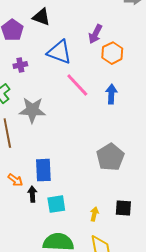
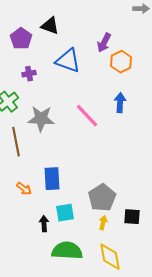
pink line: (77, 85) -> (87, 116), moved
gray pentagon: (110, 157) -> (102, 198), moved
black arrow: (32, 194) -> (44, 224), moved

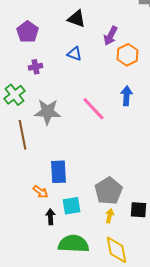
black triangle: (50, 26) -> (76, 19), moved
blue triangle: (68, 61) -> (74, 54), size x0.6
orange arrow: (24, 189) -> (40, 192), moved

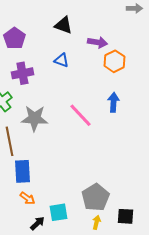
purple arrow: (110, 36) -> (97, 42), turned -108
purple cross: (36, 67) -> (22, 73), size x1.5
blue rectangle: (58, 172) -> (22, 171), moved
black arrow: (50, 217) -> (37, 223), turned 49

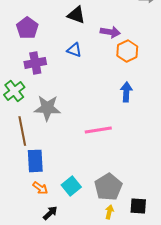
pink line: (80, 115) -> (98, 130), moved, turned -56
cyan square: (58, 212) -> (71, 186), moved, turned -30

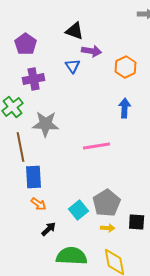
purple arrow: (110, 32) -> (92, 51), moved
blue triangle: (74, 50) -> (73, 66), turned 35
cyan square: (71, 186) -> (79, 210), moved
yellow arrow: (109, 212) -> (108, 228), turned 80

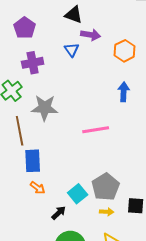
black arrow: (49, 229) -> (59, 213), moved

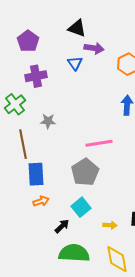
gray star: (45, 108) -> (48, 121), size x0.6
gray pentagon: (106, 187) -> (85, 172), moved
orange arrow: (38, 188) -> (41, 201), turned -56

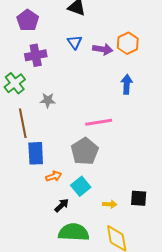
purple arrow: (94, 48) -> (103, 49), moved
orange arrow: (41, 201) -> (54, 176), moved

